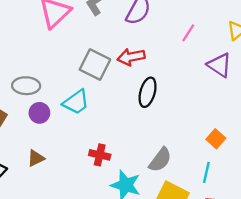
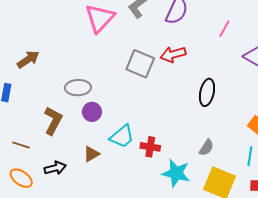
black ellipse: (148, 92) -> (207, 92), moved
cyan trapezoid: (76, 102) -> (122, 136), moved
gray semicircle: (160, 160) -> (206, 148), size x0.7

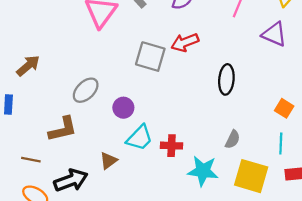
gray ellipse: (78, 88) -> (86, 90), turned -35
purple circle: (92, 112) -> (123, 108), moved
brown L-shape: (53, 121) -> (63, 129), turned 56
black arrow: (55, 168) -> (71, 180), size x1.4

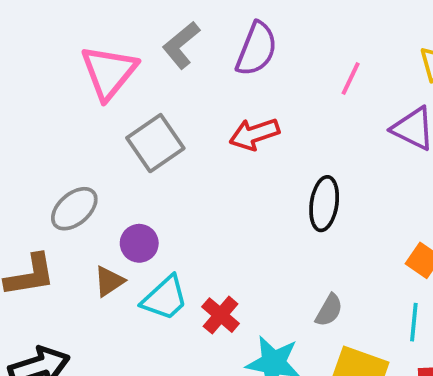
gray square: (150, 57) -> (155, 143), moved, turned 36
red cross: (172, 146) -> (221, 315), turned 35
brown triangle: (109, 161) -> (109, 281), moved

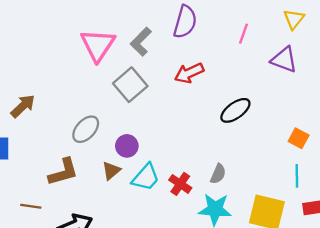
gray L-shape: (181, 45) -> (141, 42), moved
black ellipse: (324, 204) -> (235, 110), turned 52
gray semicircle: (329, 310) -> (218, 174), moved

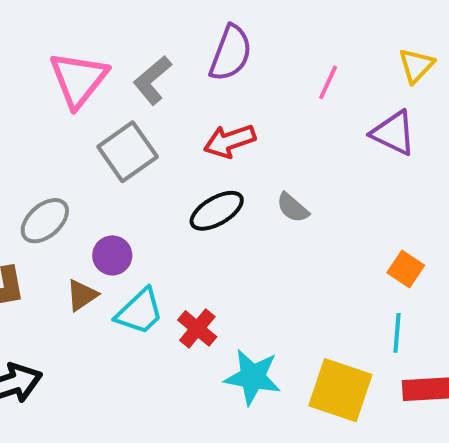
black ellipse: (235, 110) -> (217, 211), moved
gray semicircle: (218, 174) -> (293, 208), moved, turned 102

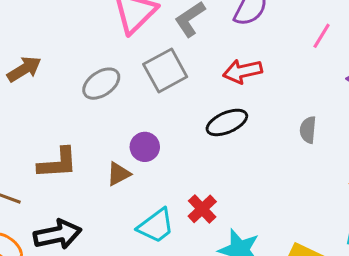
gray semicircle: (293, 208) -> (308, 130), moved, turned 48
gray ellipse: (45, 221) -> (101, 84), moved
cyan trapezoid: (140, 312) -> (156, 226), moved

